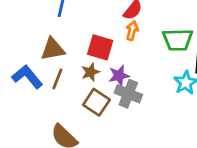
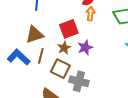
red square: (100, 47) -> (69, 29), turned -30
gray cross: (128, 94) -> (79, 81), moved
brown square: (96, 102) -> (60, 69), moved

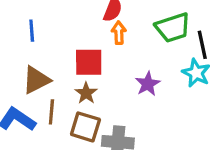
red square: (69, 29) -> (89, 62), turned 30
purple star: (85, 48) -> (148, 84), moved

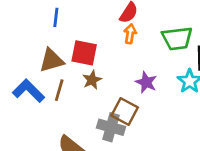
red square: (89, 62) -> (84, 53), moved
purple star: (148, 84) -> (146, 82), turned -30
brown square: (85, 127) -> (125, 111), moved

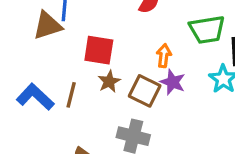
orange arrow: (130, 34) -> (164, 56), moved
brown triangle: (52, 60) -> (47, 26), moved
brown square: (125, 111) -> (145, 91), moved

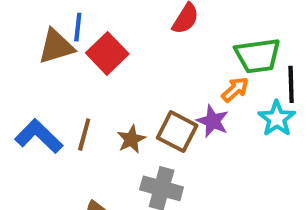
red square: (99, 50) -> (107, 53), moved, turned 36
orange arrow: (164, 56) -> (235, 89), moved, turned 40
brown star: (109, 81) -> (131, 139), moved

